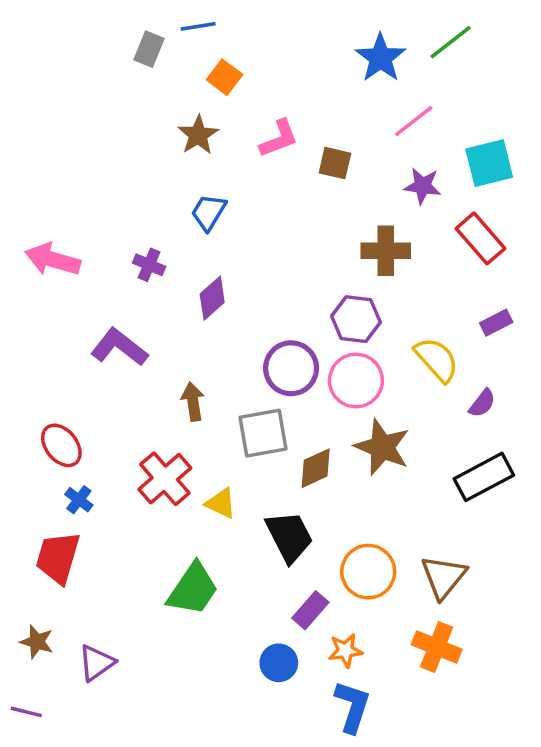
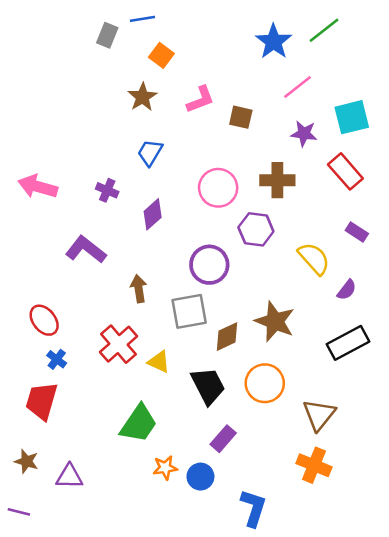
purple rectangle: (496, 323) -> (357, 232), turned 60
pink circle: (356, 380) -> (218, 188), moved
orange circle: (368, 572) -> (265, 383), moved
orange star: (345, 651) -> (165, 468), moved
purple triangle: (96, 663) -> (69, 477), turned 36

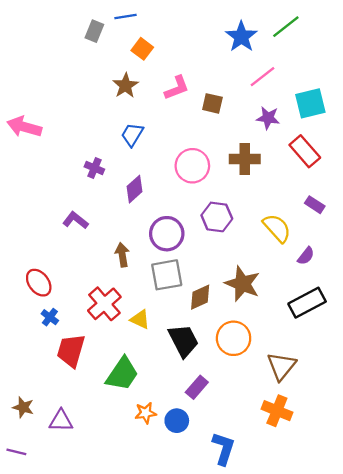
pink arrow: (38, 187) -> (24, 127), moved
purple hexagon: (256, 229) -> (217, 217), moved
purple L-shape: (86, 250) -> (75, 220), size x0.7
purple circle: (209, 265) -> (167, 234), moved
red trapezoid: (42, 401) -> (71, 351), moved

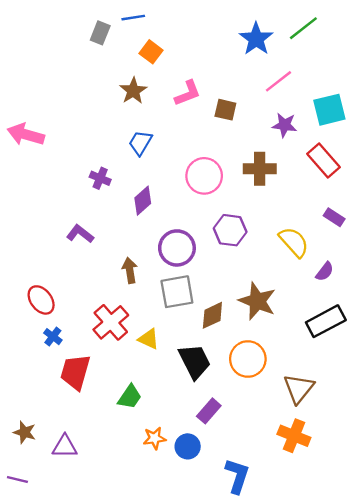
green trapezoid: (122, 374) -> (130, 397), size x0.7

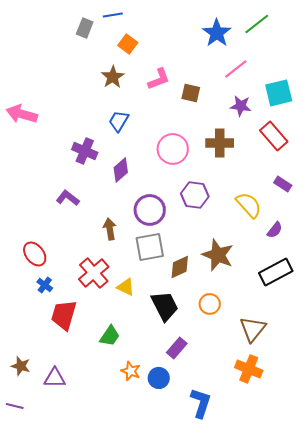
purple cross: (100, 178) -> (85, 151), size x1.4
orange circle: (248, 359) -> (210, 304), size x0.7
orange star: (155, 438) -> (131, 371), turned 30

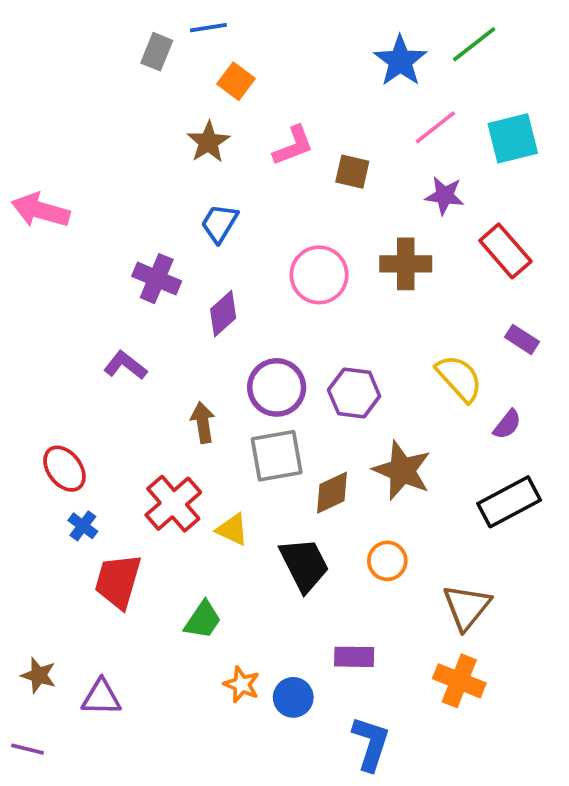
cyan square: (279, 93) -> (513, 138), moved
purple hexagon: (195, 195) -> (354, 393), moved
purple rectangle: (177, 348) -> (354, 657), moved, turned 50

